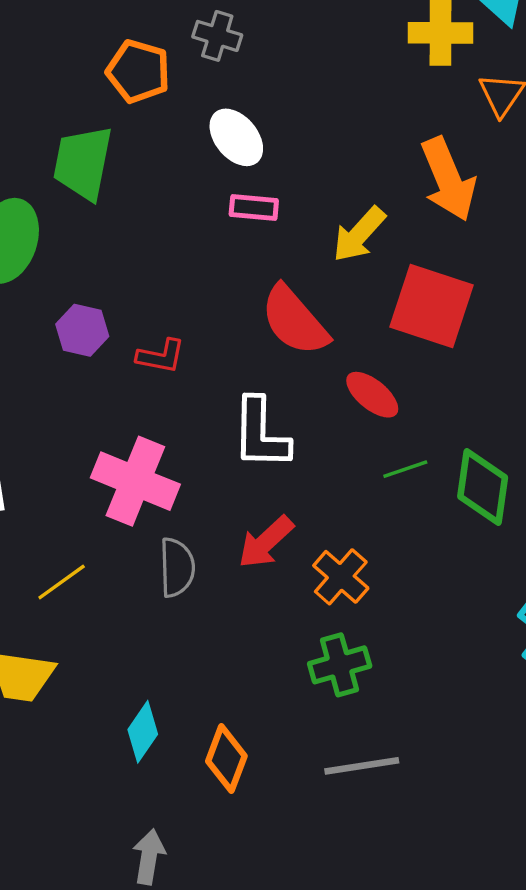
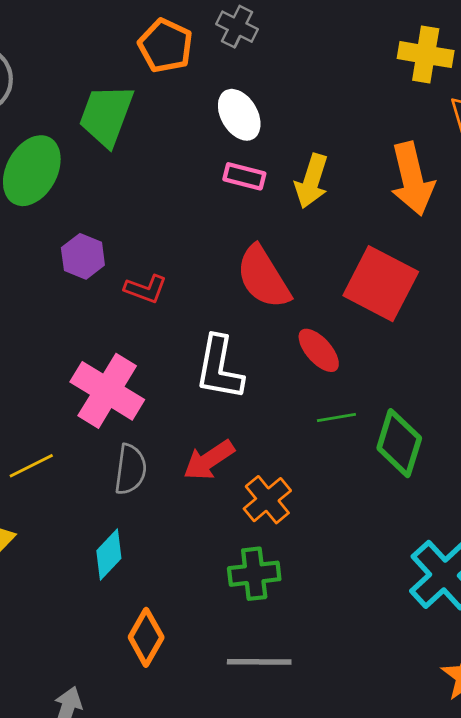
yellow arrow: (359, 234) -> (312, 181), moved, turned -34
cyan diamond: (143, 732) -> (109, 554), moved

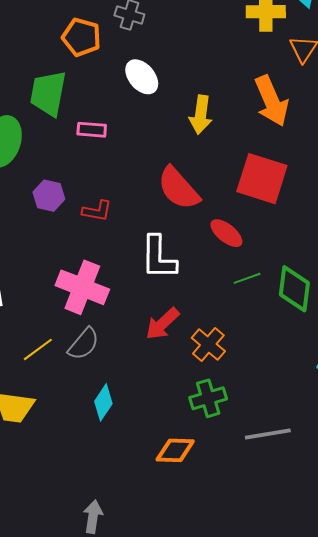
pink rectangle: (244, 176) -> (92, 130), moved
gray semicircle: (130, 469) -> (84, 344), moved, turned 42
orange diamond: (146, 637) -> (175, 450), moved, turned 72
gray line: (259, 662) -> (268, 434), moved

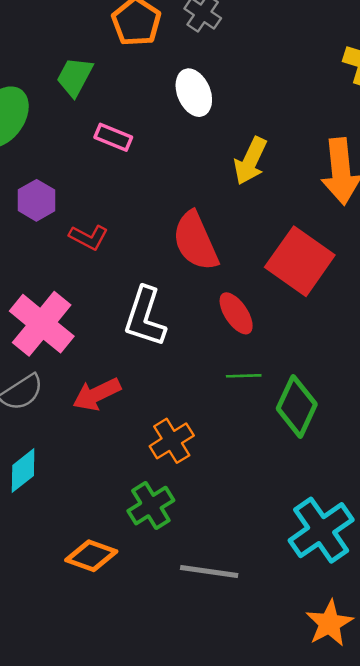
green trapezoid: (48, 93) -> (75, 77), size x0.7
red arrow: (162, 324) -> (97, 394), moved
green cross: (208, 398) -> (151, 506), turned -33

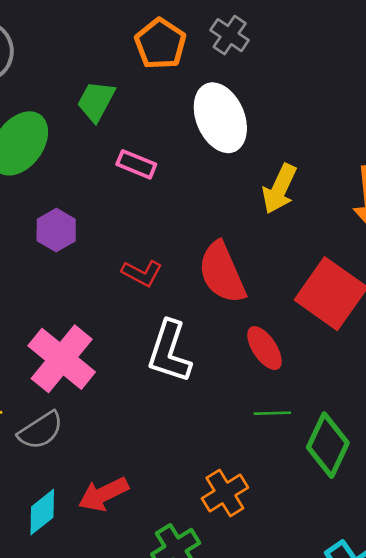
white ellipse: (194, 93) -> (220, 118), size x1.4
red L-shape: (89, 237) -> (142, 273), moved
red arrow: (97, 394) -> (103, 494), moved
orange cross: (172, 441) -> (225, 493), moved

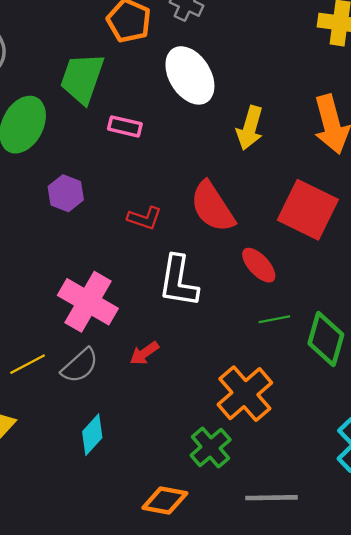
green trapezoid: (96, 101) -> (82, 78), size x1.4
orange cross: (225, 493) -> (245, 394), size x1.4
red arrow: (103, 494) -> (144, 353), moved, size x0.7

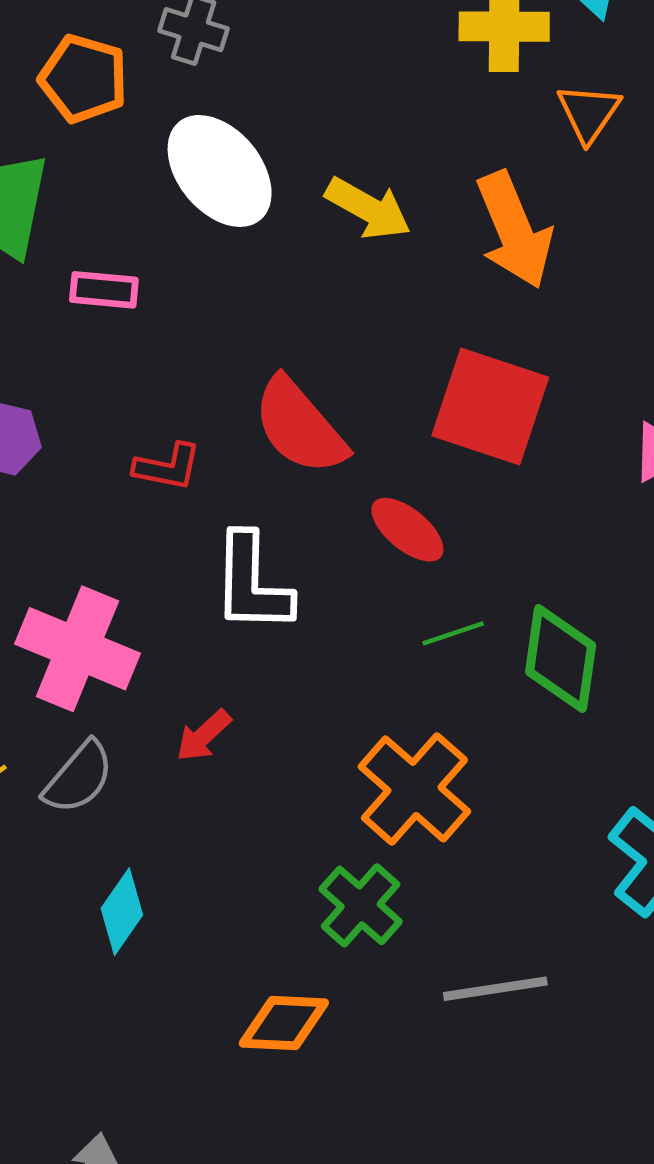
yellow arrow: (250, 128) -> (368, 208), moved, turned -69

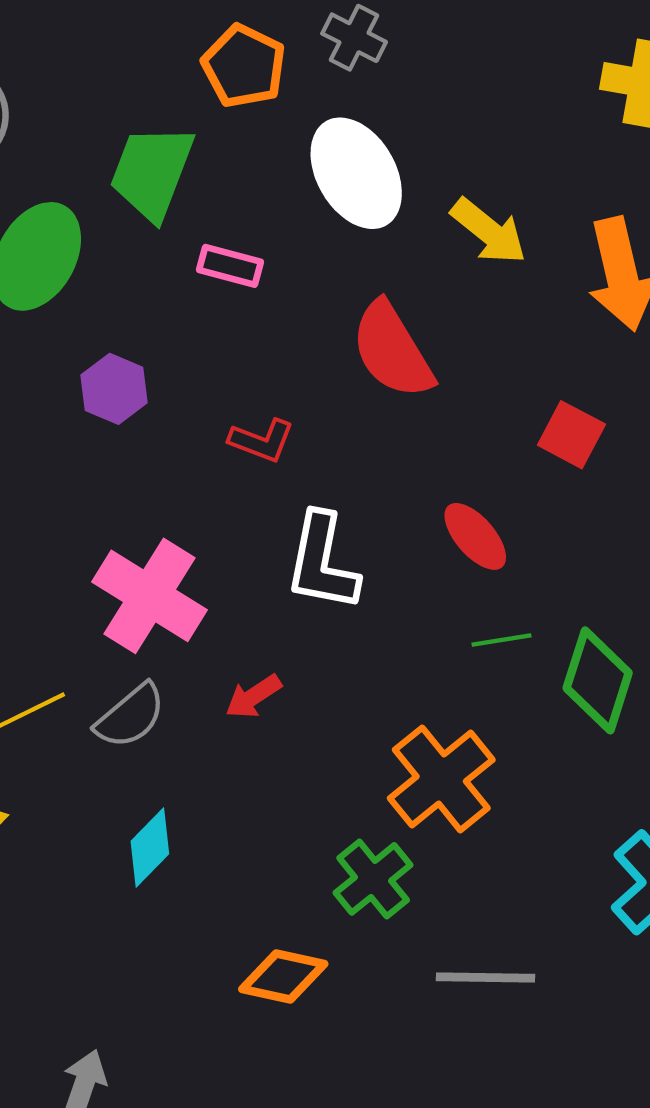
red square: (490, 407) -> (571, 435), size x0.6
red semicircle: (300, 426) -> (392, 350), moved

